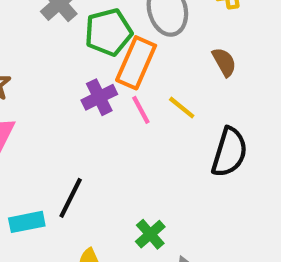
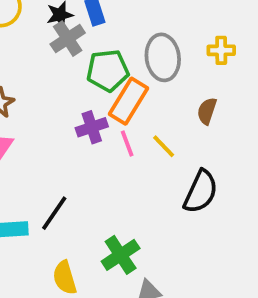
brown semicircle: (224, 62) -> (207, 111), turned -140
green cross: (150, 234) -> (121, 255), size x1.4

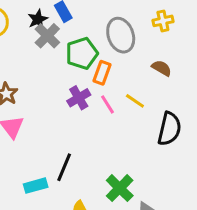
orange rectangle: (128, 101) -> (102, 73), size x0.7
brown semicircle: (207, 111) -> (162, 68), turned 114

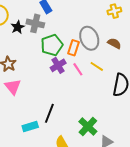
black star: (38, 19) -> (18, 27), moved
gray ellipse: (121, 35) -> (89, 38), moved
gray cross: (47, 36) -> (35, 23), turned -30
green pentagon: (82, 53) -> (52, 45), moved

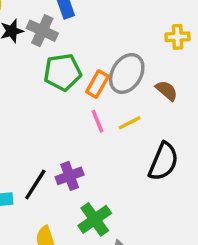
gray ellipse: (89, 38) -> (127, 73), turned 40
purple cross: (58, 65) -> (70, 176), moved
yellow line: (97, 66) -> (130, 123), turned -72

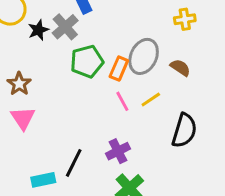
gray cross: (42, 31) -> (65, 27), turned 30
purple cross: (70, 176) -> (118, 151), moved

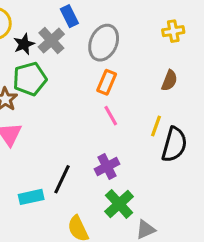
gray ellipse: (144, 56) -> (104, 43), moved
green pentagon: (87, 61) -> (30, 79), moved
brown semicircle: (180, 68) -> (169, 80), turned 78
yellow line: (151, 100) -> (156, 126), moved, turned -36

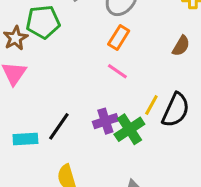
pink line: (111, 116) -> (117, 71), turned -35
yellow line: (156, 126) -> (151, 105), moved
green cross: (119, 204) -> (129, 129), moved

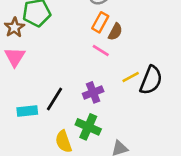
brown semicircle: (181, 46) -> (115, 32), moved
yellow line: (151, 105) -> (131, 77), turned 36
green cross: (129, 129) -> (88, 127), moved, turned -30

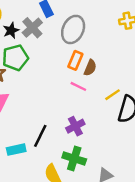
yellow line: (131, 77) -> (113, 95), moved

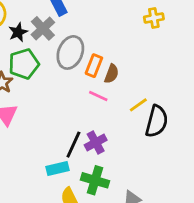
gray ellipse: (73, 29) -> (70, 52), moved
black line: (40, 136) -> (73, 145), moved
cyan rectangle: (16, 150) -> (57, 168), moved

